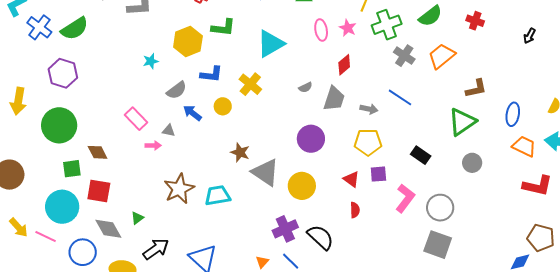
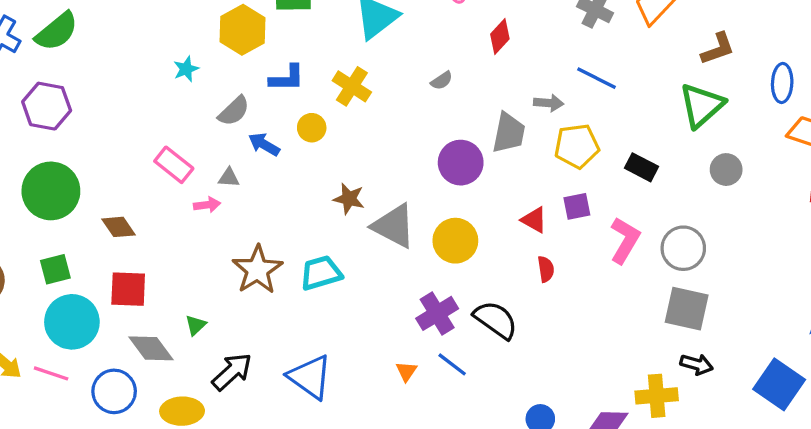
gray trapezoid: (334, 99) -> (509, 133), moved
yellow pentagon: (368, 142) -> (577, 146), moved
green square: (72, 169) -> (55, 269), moved

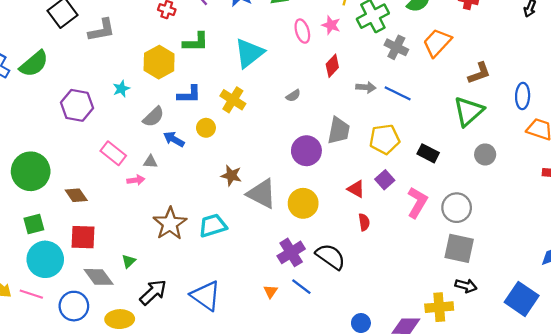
gray arrow: (549, 103) -> (366, 87), moved
purple hexagon: (47, 106) -> (77, 105), moved
purple square: (577, 206) -> (385, 180), turned -30

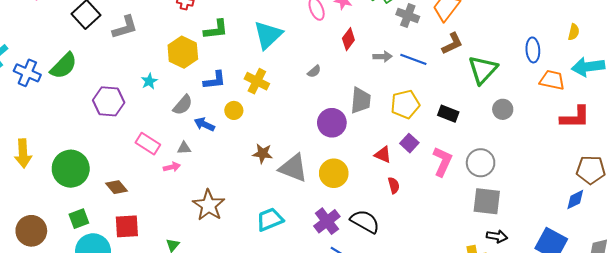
brown L-shape: (479, 73) -> (452, 44), moved
cyan trapezoid: (213, 226) -> (270, 219), moved

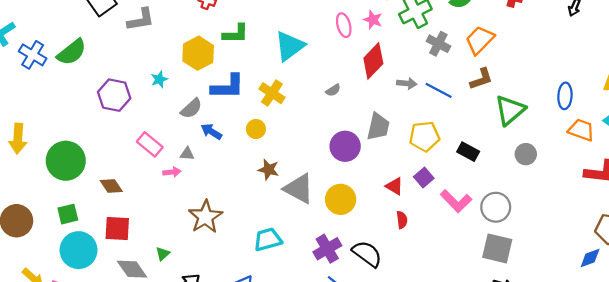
red diamond: (348, 39) -> (373, 61), size x1.5
blue L-shape: (215, 80) -> (228, 87), size x1.4
yellow circle: (234, 110) -> (256, 129), moved
pink L-shape: (442, 162) -> (456, 201), turned 104

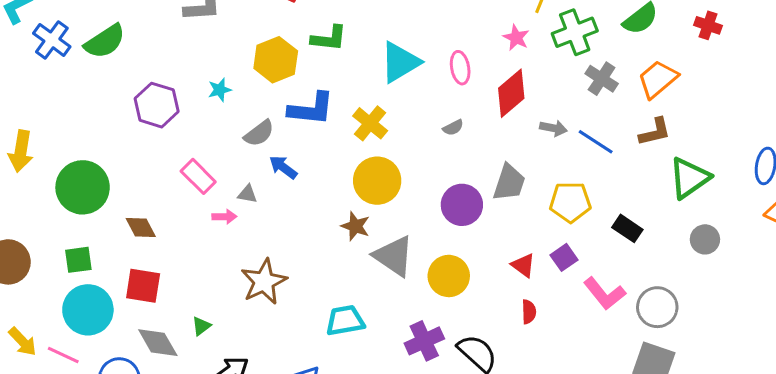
pink ellipse: (344, 25) -> (460, 68), moved
yellow circle: (256, 129) -> (377, 181), moved, size x1.8

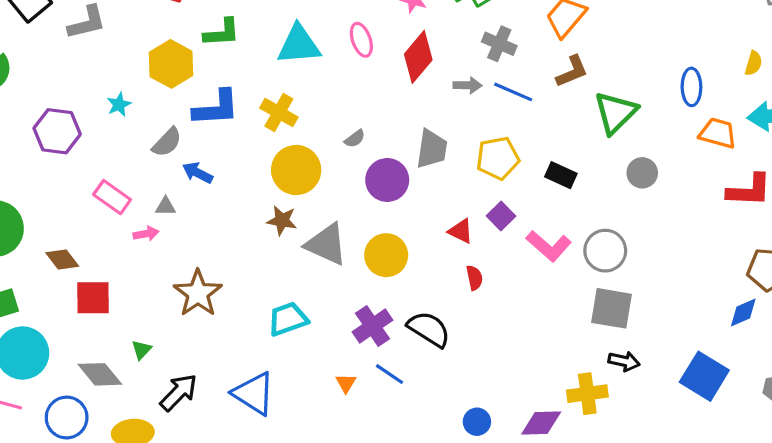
cyan triangle: (400, 62) -> (299, 45), turned 36
gray cross: (602, 79) -> (499, 44), moved
gray semicircle: (453, 128) -> (355, 139), moved
red square: (143, 286) -> (93, 298), moved

